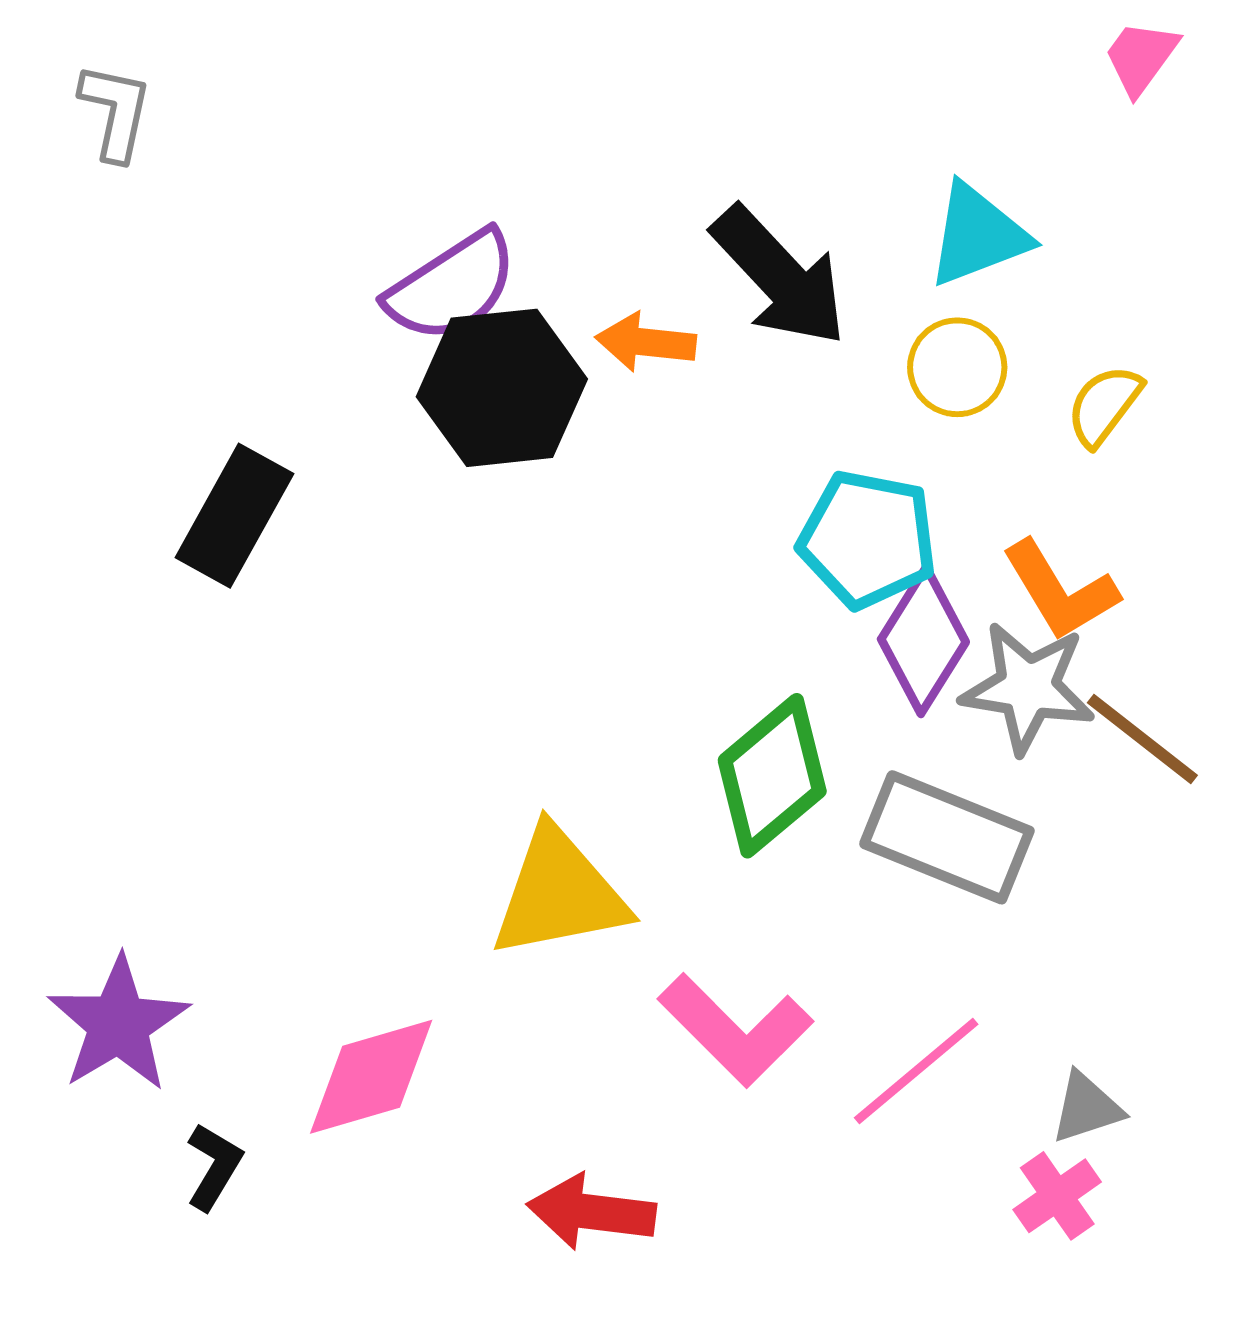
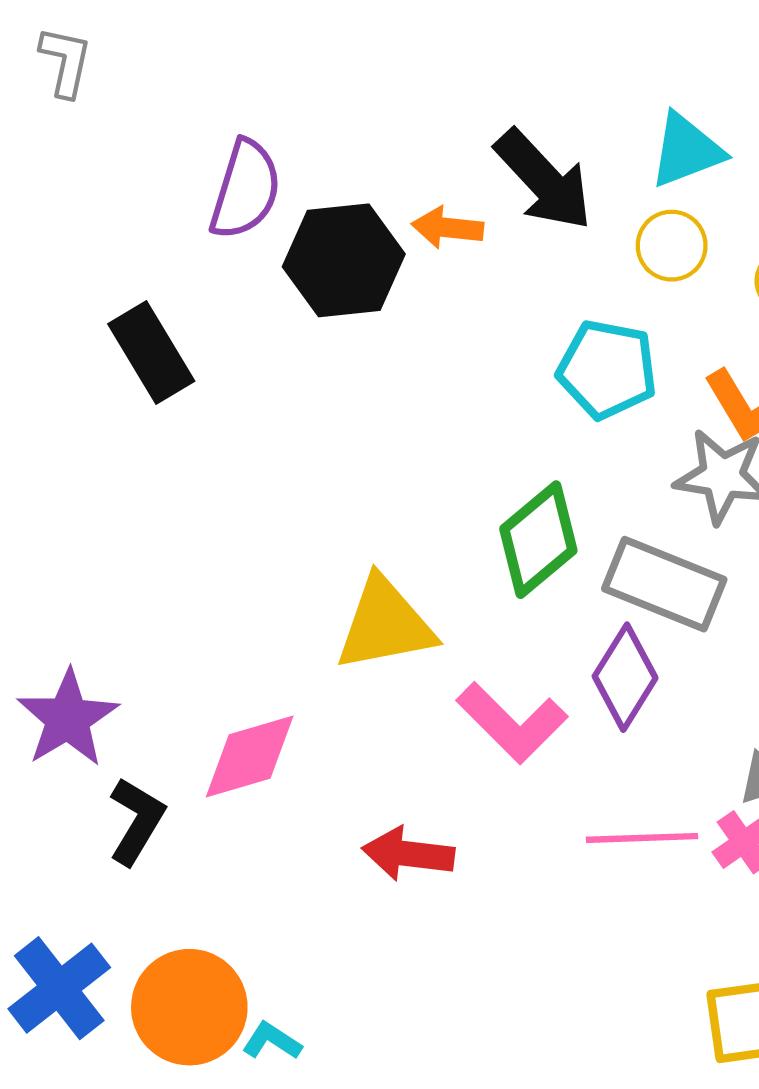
purple semicircle: (452, 286) -> (245, 190), moved, turned -40
black rectangle: (234, 516) -> (151, 352), turned -60
purple diamond: (923, 641) -> (625, 677), moved
pink line: (916, 1071) -> (642, 838), moved, turned 38
black L-shape: (214, 1166) -> (136, 821), size x1.4

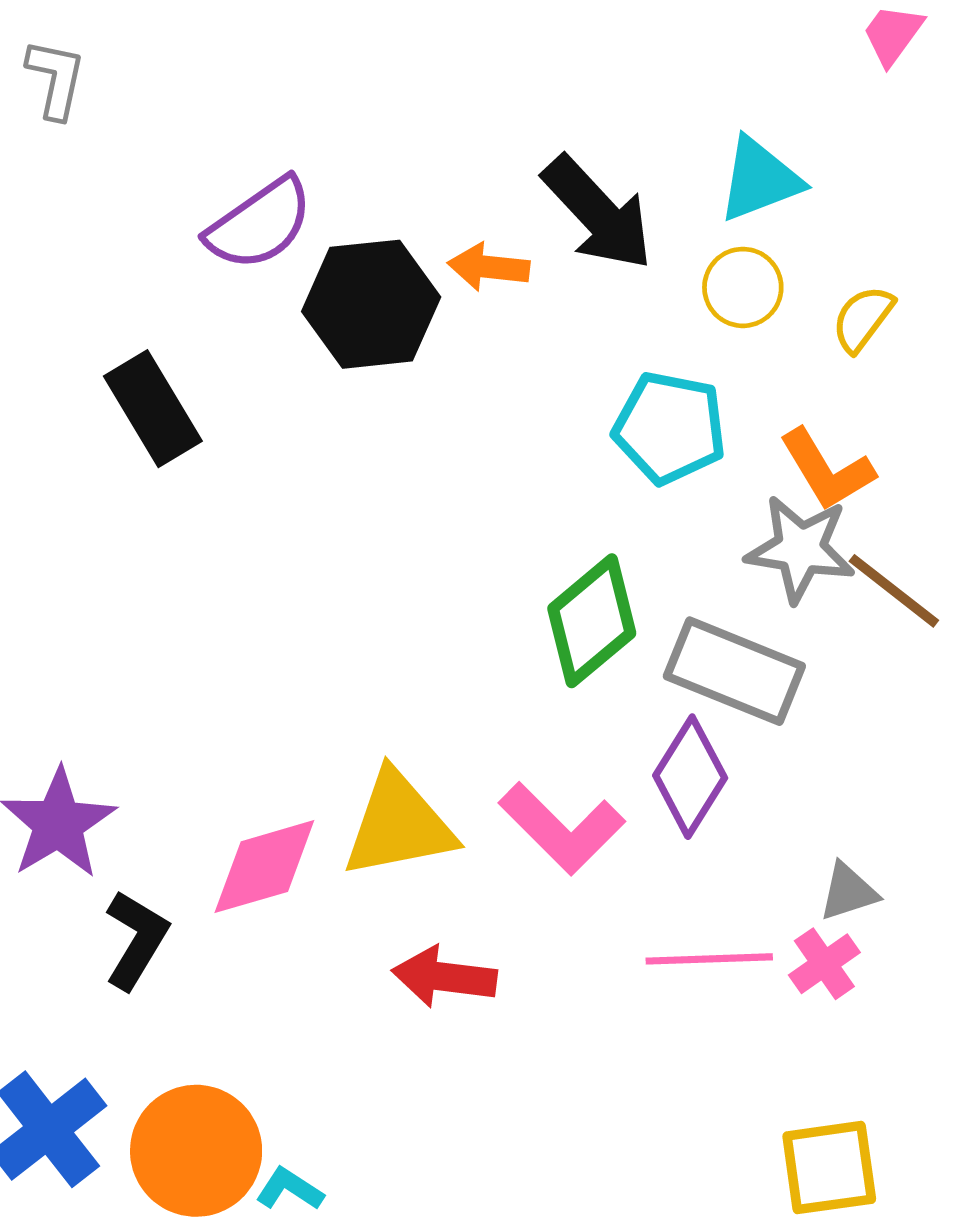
purple semicircle: (245, 190) -> (260, 224), turned 38
yellow triangle: (385, 624) -> (399, 825), moved

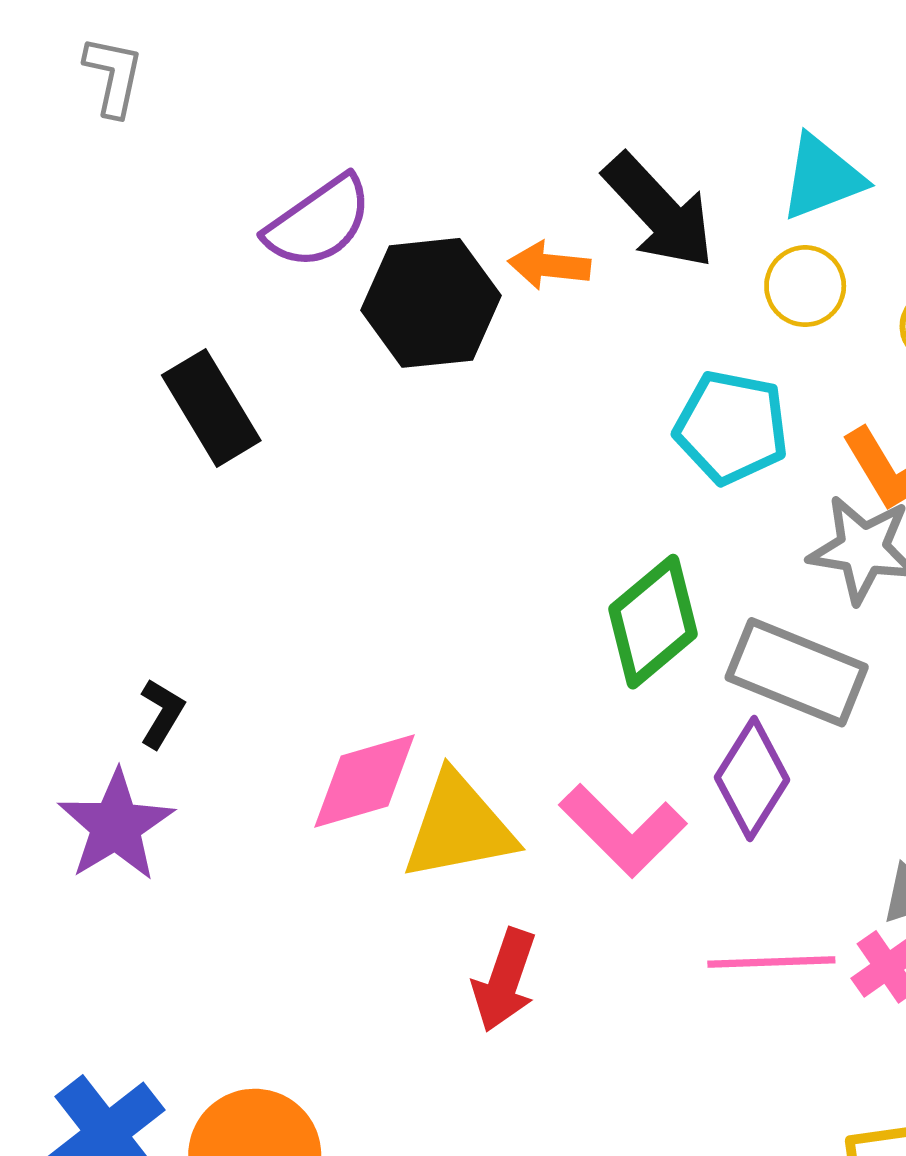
pink diamond: (264, 867) -> (365, 781), moved
black L-shape: (136, 940) -> (162, 713), moved, size x0.7
red arrow: (444, 977) -> (505, 980), turned -78

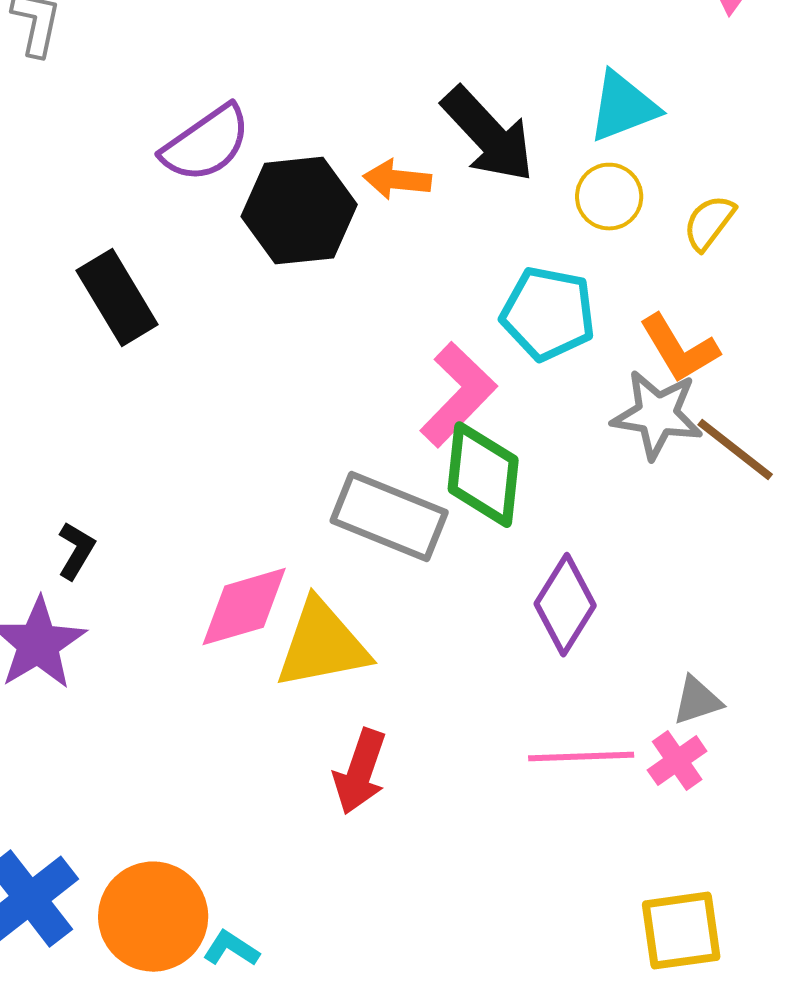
green diamond: (653, 622) -> (483, 475), turned -44
gray rectangle: (797, 672) -> (389, 517), moved
pink L-shape: (623, 830) -> (458, 395), moved, turned -91

